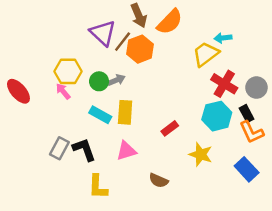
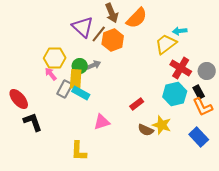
red ellipse: (18, 91) -> (19, 99), moved
yellow rectangle: (125, 112) -> (76, 79), moved
gray rectangle: (59, 148) -> (65, 89), moved
black L-shape: (84, 150) -> (33, 122), moved
brown semicircle: (159, 181) -> (146, 130), moved

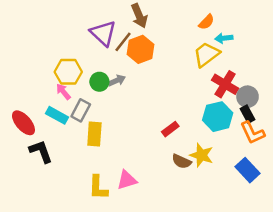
orange semicircle: (137, 18) -> (206, 22), moved, size x0.6
gray circle: (207, 71) -> (248, 97), moved
yellow rectangle: (76, 79) -> (94, 134), moved
cyan rectangle: (81, 93) -> (57, 115), moved
pink triangle: (102, 122) -> (127, 180), moved

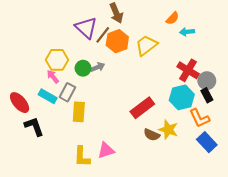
yellow trapezoid: (206, 54) -> (146, 45), moved
red rectangle: (170, 129) -> (142, 108), size x1.6
orange L-shape: (252, 133) -> (200, 118), moved

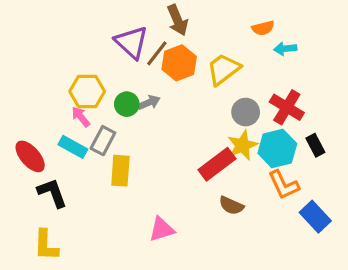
orange semicircle: (172, 18) -> (263, 28), turned 32
gray circle: (207, 81) -> (246, 112), moved
orange L-shape: (200, 118) -> (284, 185), moved
yellow star: (168, 130) -> (242, 145), moved, turned 30
yellow L-shape: (82, 157) -> (46, 245), moved

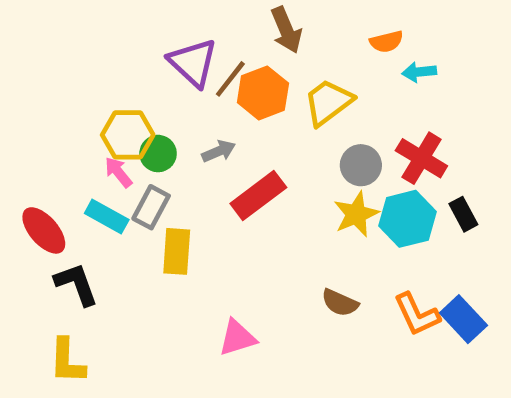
brown arrow: (177, 20) -> (286, 30), moved
green circle: (127, 104) -> (158, 154), moved
red rectangle: (217, 164) -> (258, 196), moved
orange L-shape: (284, 185) -> (417, 314), moved

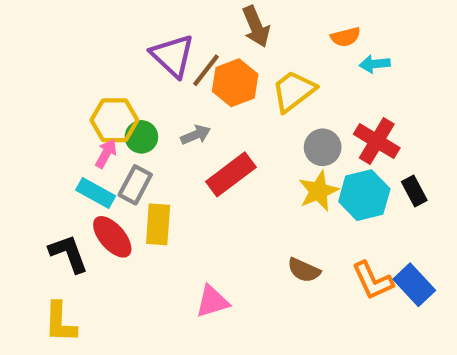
pink arrow: (118, 172) -> (106, 154), turned 68
red ellipse: (44, 230) -> (112, 237), moved

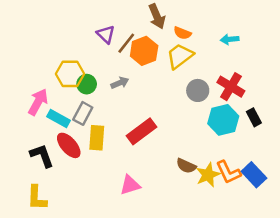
orange semicircle: (346, 37) -> (182, 33), moved, turned 36
purple triangle: (173, 56) -> (106, 34), size x0.7
pink arrow: (106, 154) -> (38, 102), moved, size x1.5
red rectangle: (231, 174) -> (142, 131), moved
yellow star: (318, 191) -> (208, 175), moved

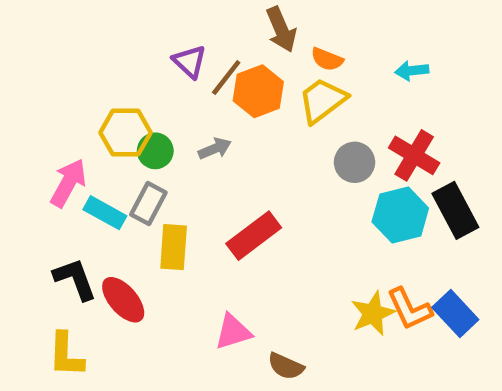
black rectangle: (254, 117) -> (455, 210), size x1.6
red ellipse: (69, 145) -> (123, 300), moved
brown semicircle: (186, 166) -> (286, 366), moved

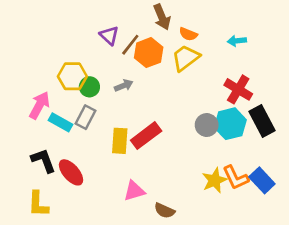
gray circle: (355, 162) -> (207, 125), moved
yellow rectangle: (174, 247) -> (120, 141), moved

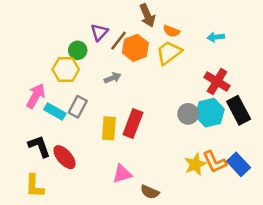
purple triangle: (109, 35) -> (99, 32), turned 30
green circle: (89, 87) -> (78, 50), moved
red rectangle: (146, 136) -> (133, 124), turned -32

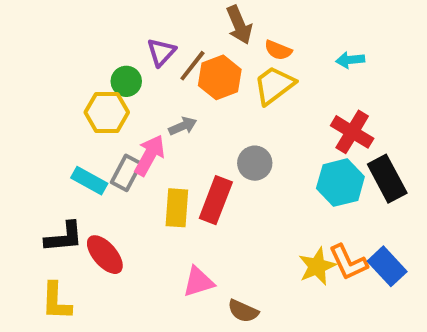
pink arrow: (36, 96) -> (150, 155), moved
gray circle: (188, 114) -> (255, 163), moved
black L-shape: (39, 146) -> (64, 237), turned 105

